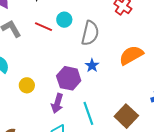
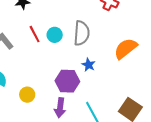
cyan circle: (64, 20) -> (55, 35), moved
red line: (44, 27) -> (35, 34), turned 48

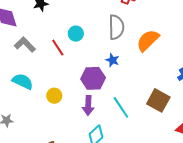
gray semicircle: (82, 33) -> (116, 27), moved
red line: (35, 34) -> (58, 48), moved

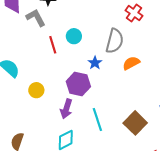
orange semicircle: (148, 40) -> (131, 63), moved, size x0.7
gray L-shape: (25, 45) -> (36, 18), moved
blue star: (112, 60) -> (95, 63), moved

